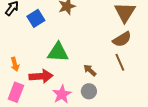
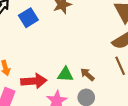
green triangle: (58, 52) -> (65, 74), moved, size x0.7

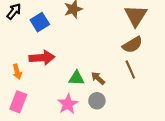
red arrow: (34, 81) -> (42, 58), moved

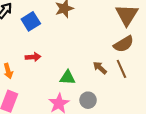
red arrow: (42, 58) -> (33, 57), size x0.6
brown arrow: (98, 78) -> (100, 68), moved

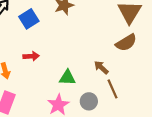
brown line: (121, 69) -> (113, 89), moved

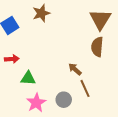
brown semicircle: (126, 43) -> (97, 47), turned 126
green triangle: (67, 78) -> (28, 78), moved

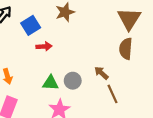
red arrow: (12, 59) -> (44, 46), moved
gray circle: (64, 100) -> (73, 81), moved

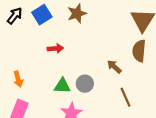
blue square: (31, 25) -> (42, 15), moved
brown arrow: (101, 73) -> (114, 67), moved

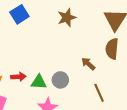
brown star: (77, 13) -> (67, 18), moved
red arrow: (55, 49) -> (18, 77), moved

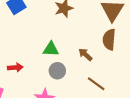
green triangle: (39, 82) -> (51, 49), moved
brown line: (99, 93) -> (96, 84), turned -30

